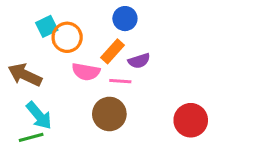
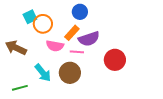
purple semicircle: (139, 61) -> (89, 39), size x1.5
cyan arrow: (39, 116) -> (43, 73), moved
red circle: (191, 120) -> (115, 60), moved

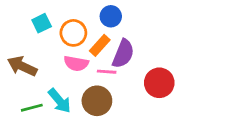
orange circle: (43, 24) -> (73, 33), moved
purple semicircle: (89, 39) -> (123, 54), turned -50
green line: (20, 88) -> (32, 108), moved

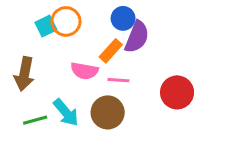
orange circle: (73, 33) -> (66, 21), moved
purple semicircle: (123, 54) -> (137, 37), moved
brown arrow: (22, 66) -> (24, 74), turned -104

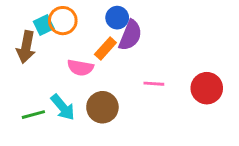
brown arrow: (24, 74) -> (26, 47), moved
pink line: (118, 80) -> (154, 84), moved
red circle: (177, 92) -> (207, 88), moved

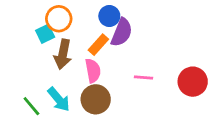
cyan square: (44, 25) -> (45, 34), moved
brown arrow: (26, 47) -> (63, 54), moved
pink semicircle: (80, 68) -> (93, 71), moved, turned -110
green line: (33, 115) -> (31, 106), turned 65

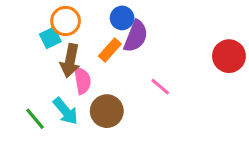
pink semicircle: (93, 71) -> (82, 81), moved
pink line: (143, 77) -> (160, 87), turned 36
red circle: (193, 82) -> (229, 56), moved

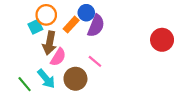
orange rectangle: (110, 50) -> (71, 25), moved
pink semicircle: (82, 81) -> (58, 57), turned 42
pink line: (160, 87) -> (95, 61), moved

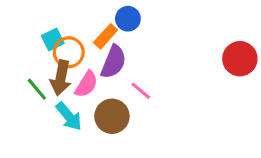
orange circle: (46, 15) -> (69, 52), moved
purple semicircle: (96, 26) -> (114, 62), moved
brown arrow: (49, 43) -> (61, 78), moved
green line: (25, 84) -> (37, 89), moved

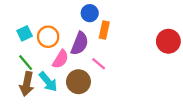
orange rectangle: (106, 36) -> (104, 30), moved, turned -30
cyan square: (53, 40) -> (25, 33), moved
brown arrow: (61, 78) -> (27, 84), moved

